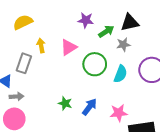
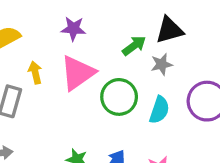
purple star: (86, 20) -> (73, 29), moved
pink triangle: (69, 47) -> (78, 73), size x1.4

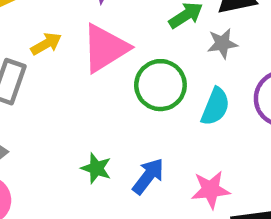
yellow arrow: (35, 73) -> (46, 44), turned 70

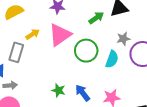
gray star: (222, 43) -> (123, 39), moved
blue arrow: (148, 176) -> (83, 93), turned -72

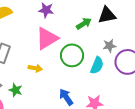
yellow arrow: (33, 34) -> (35, 68), moved, turned 40
green star: (58, 90) -> (16, 90), moved

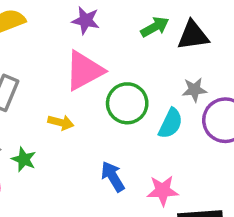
green arrow: (84, 24) -> (155, 27), moved

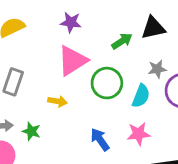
green arrow: (155, 27) -> (122, 41), moved
pink star: (163, 191) -> (139, 134), moved

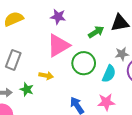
green star: (31, 131) -> (27, 89), moved

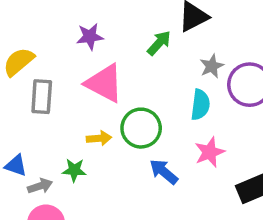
pink triangle: (58, 45) -> (104, 83), turned -45
gray rectangle: (13, 60) -> (42, 97), moved
green circle: (84, 63) -> (141, 128), moved

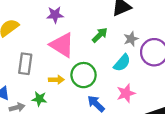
green arrow: (159, 43) -> (100, 35), moved
gray rectangle: (42, 97) -> (25, 64), moved
cyan semicircle: (200, 105) -> (122, 63), turned 30

